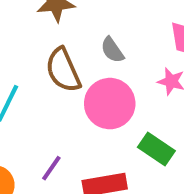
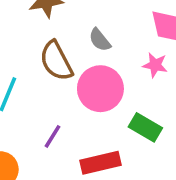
purple line: (51, 168) -> (52, 136), moved

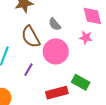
green rectangle: (145, 127) -> (81, 82), moved
purple line: (52, 136) -> (28, 70), moved

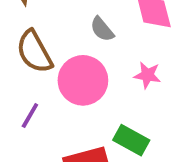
gray semicircle: (55, 24) -> (102, 29), moved
pink star: (86, 38) -> (147, 75), moved

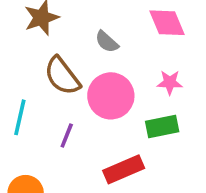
gray semicircle: (102, 29) -> (107, 42), moved
green rectangle: (131, 140) -> (162, 127), moved, turned -32

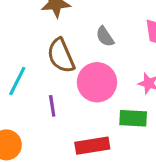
purple line: (67, 136) -> (52, 106), turned -45

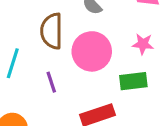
brown semicircle: (61, 56) -> (52, 31), turned 33

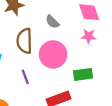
pink star: (143, 44) -> (89, 36), moved

